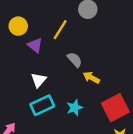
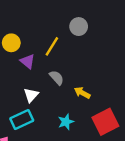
gray semicircle: (75, 60) -> (57, 78), moved
cyan rectangle: (42, 105) -> (22, 119), moved

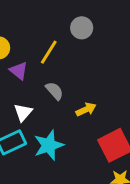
yellow arrow: (82, 93) -> (86, 109), turned 126
cyan star: (66, 122) -> (49, 145), moved, size x1.5

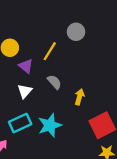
yellow arrow: (86, 109) -> (79, 97), turned -49
white triangle: (23, 112) -> (25, 91), moved

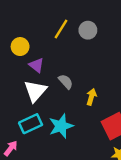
yellow line: (50, 51) -> (61, 29), moved
white triangle: (25, 91) -> (35, 91), size x1.5

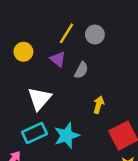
purple triangle: (36, 65) -> (58, 59), moved
gray semicircle: (66, 82) -> (81, 70), moved, turned 70

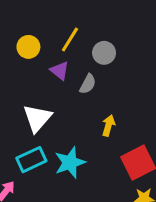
gray circle: (95, 34) -> (104, 53), moved
yellow circle: (23, 52) -> (28, 47), moved

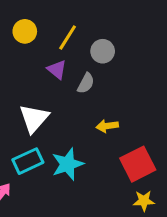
yellow circle: (28, 47) -> (25, 31), moved
yellow arrow: (108, 125) -> (107, 126), turned -114

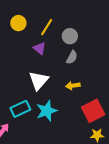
gray semicircle: (86, 83) -> (72, 57), moved
white triangle: (34, 118) -> (39, 81), moved

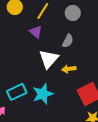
gray circle: (70, 36) -> (73, 13), moved
white triangle: (39, 81) -> (49, 59), moved

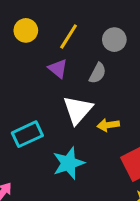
gray semicircle: (68, 41) -> (98, 73), moved
cyan rectangle: (17, 92) -> (27, 134), moved

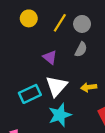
gray circle: (114, 40) -> (82, 24), moved
purple triangle: (58, 69) -> (50, 57), moved
white triangle: (78, 110) -> (57, 86), moved

